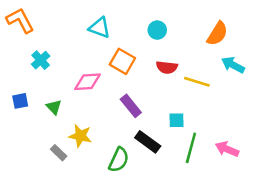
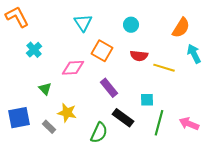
cyan triangle: (100, 28) -> (83, 23), turned 36
cyan arrow: (233, 65) -> (194, 54), turned 36
blue square: (20, 101) -> (19, 118), moved, size x1.6

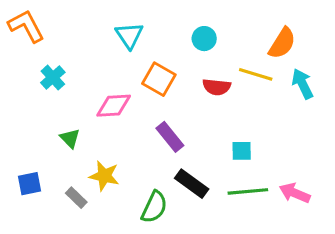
yellow line: (164, 68) -> (256, 74), moved
cyan square: (147, 100) -> (242, 151), moved
blue square: (19, 118) -> (29, 184), size x0.7
green line: (159, 123) -> (248, 191), turned 70

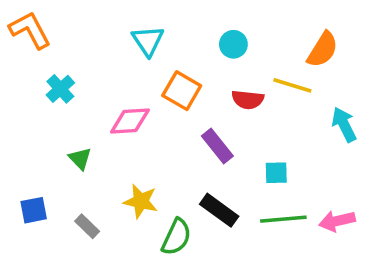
cyan arrow: (302, 84) -> (344, 125), moved
purple rectangle: (170, 137) -> (217, 146), moved
yellow star: (104, 176) -> (141, 201), moved
pink arrow: (295, 193) -> (337, 221), turned -36

